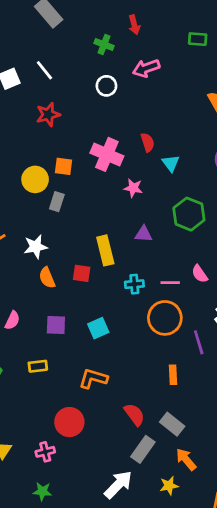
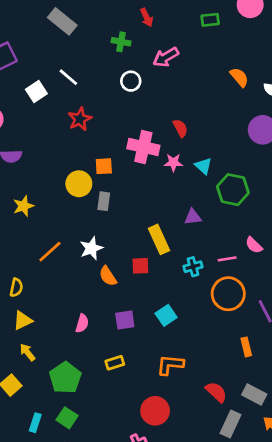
cyan triangle: (171, 163) -> (203, 166), moved
pink star: (133, 188) -> (173, 163), moved

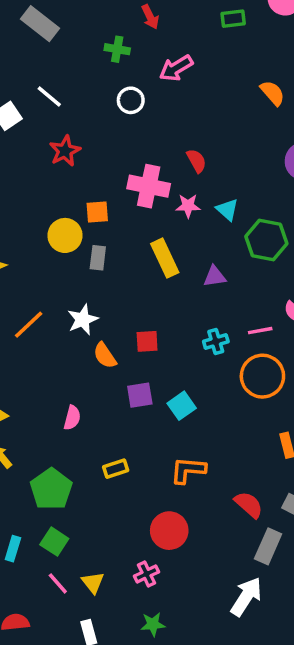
yellow rectangle: (159, 239) -> (165, 258), moved
purple square: (125, 320) -> (140, 395), moved

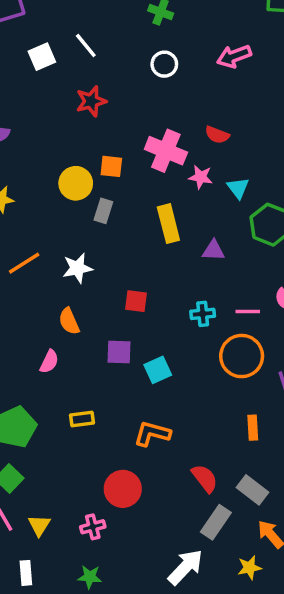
pink arrow: (176, 68) -> (234, 56), moved
red semicircle: (196, 161) -> (217, 135), turned 130
orange semicircle: (105, 356) -> (69, 321), moved

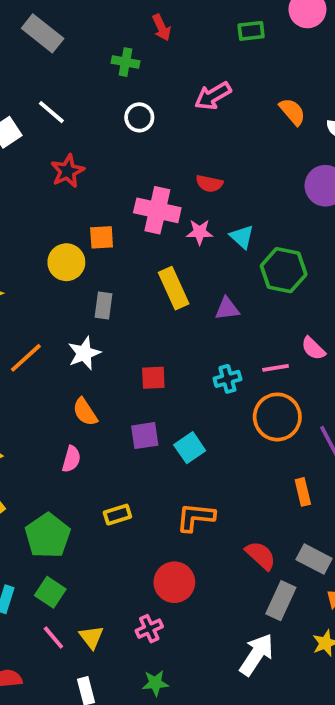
gray rectangle: (103, 211) -> (103, 306), moved

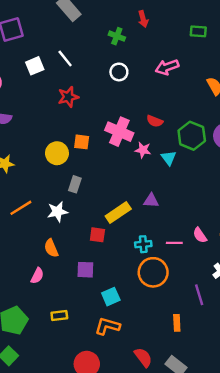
green hexagon: (284, 270) -> (192, 136), moved
yellow rectangle: (174, 288) -> (118, 213), moved, turned 70
orange circle: (277, 417) -> (153, 272), moved
cyan square: (190, 448) -> (111, 297), moved

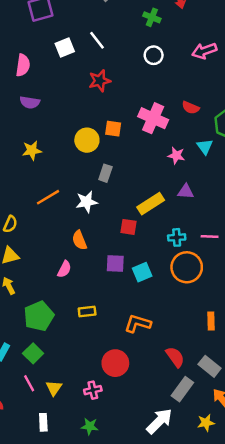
pink star: (143, 150) -> (176, 155), moved
cyan square: (111, 297) -> (142, 272), moved

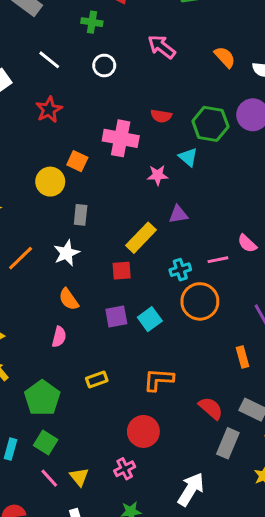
white line: (97, 40) -> (49, 60), moved
pink arrow: (204, 51) -> (162, 47), turned 70
orange square: (113, 129) -> (77, 161), turned 30
white arrow: (159, 421) -> (191, 489), moved

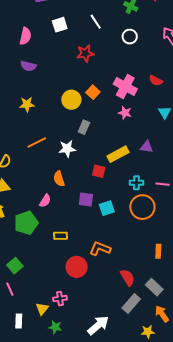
pink star: (158, 175) -> (125, 113), moved
green pentagon: (42, 398) -> (26, 223), moved
red circle: (143, 431) -> (77, 267), moved
yellow triangle: (79, 477) -> (42, 309), moved

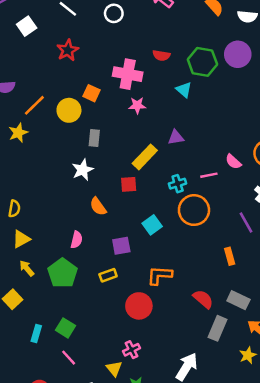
orange line: (37, 143) -> (34, 105), moved
orange semicircle: (59, 179) -> (98, 206), moved
purple square: (86, 200) -> (121, 246), moved

